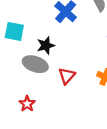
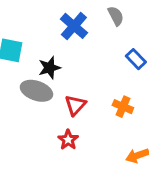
red star: (27, 104) -> (68, 140), moved

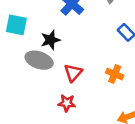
red star: (68, 140) -> (67, 103), turned -30

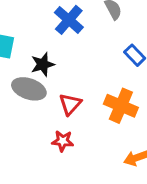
orange cross: (115, 74) -> (121, 106), size x1.5

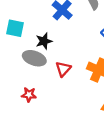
red star: (63, 141) -> (29, 95), moved

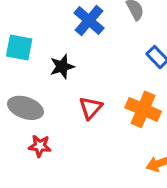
gray ellipse: (34, 58) -> (25, 108), moved

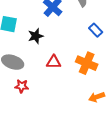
red triangle: (91, 108) -> (54, 62), turned 49

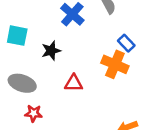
orange cross: (87, 63) -> (115, 64), moved

